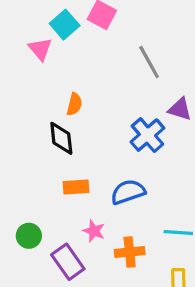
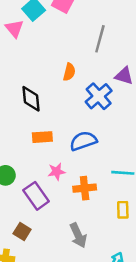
gray line: (149, 62) -> (100, 39), turned 44
orange semicircle: (74, 104) -> (69, 72), moved
pink star: (94, 231) -> (57, 172), turned -30

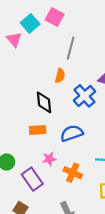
gray line: (100, 39) -> (71, 48), moved
black diamond: (31, 99) -> (44, 102), moved
orange cross: (85, 188) -> (73, 173), turned 30

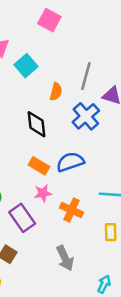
cyan square: (30, 23) -> (26, 66), moved
gray line: (71, 48) -> (86, 76), moved
orange rectangle: (38, 130) -> (39, 166), moved, turned 35

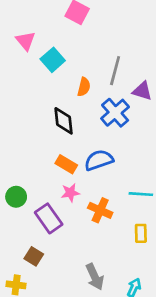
gray arrow: (65, 258) -> (95, 277), moved

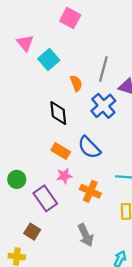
orange semicircle: (84, 87) -> (76, 83), turned -35
blue semicircle: (99, 160) -> (89, 147), turned -115
gray arrow: (95, 277) -> (86, 235), moved

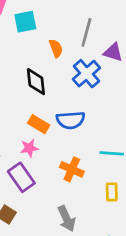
cyan square: (49, 60) -> (25, 22), turned 30
blue semicircle: (89, 147) -> (71, 120), turned -50
pink star: (64, 176) -> (29, 148), moved

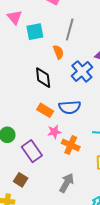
gray line: (86, 32) -> (70, 30), moved
pink star: (29, 148) -> (54, 132), moved
gray arrow: (67, 219) -> (67, 183), turned -126

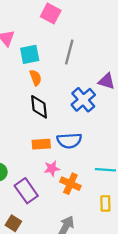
orange semicircle: (58, 52) -> (36, 78), moved
orange rectangle: (45, 110) -> (41, 144), turned -35

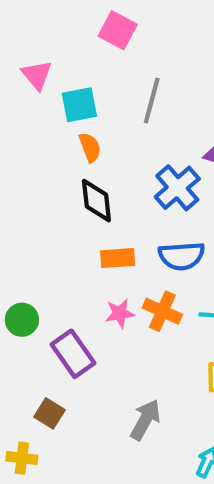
blue semicircle: (69, 141) -> (182, 256), moved
orange rectangle: (41, 144) -> (118, 258), moved
orange cross: (70, 184) -> (162, 311), moved

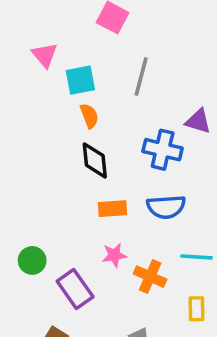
blue cross: (177, 188) -> (163, 150), turned -36
orange cross: (162, 311) -> (150, 277), moved

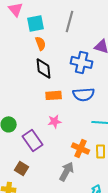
orange cross: (150, 277) -> (81, 148), moved

